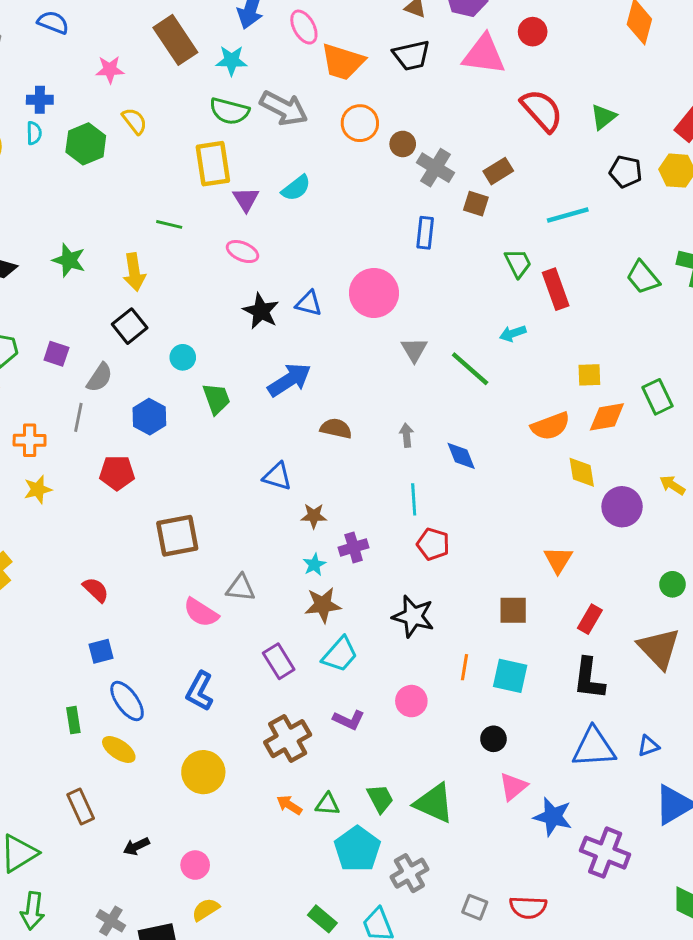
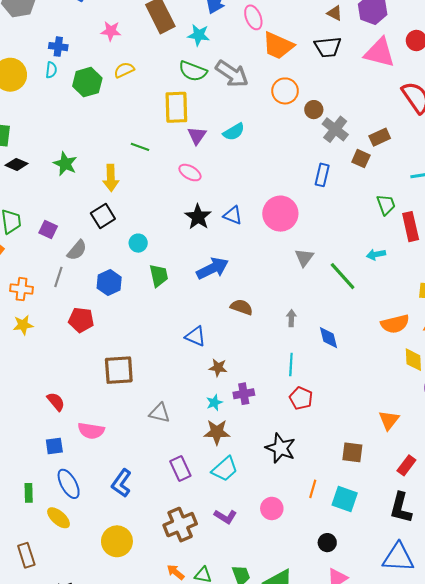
yellow semicircle: (135, 121) -> (124, 70), turned -84
pink semicircle: (201, 613) -> (91, 431), moved, turned -30

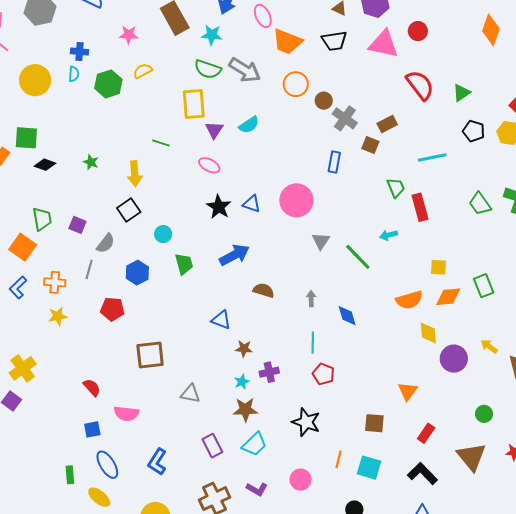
green star: (65, 164) -> (91, 162), size x0.7
black L-shape: (401, 508) -> (422, 474), turned 124

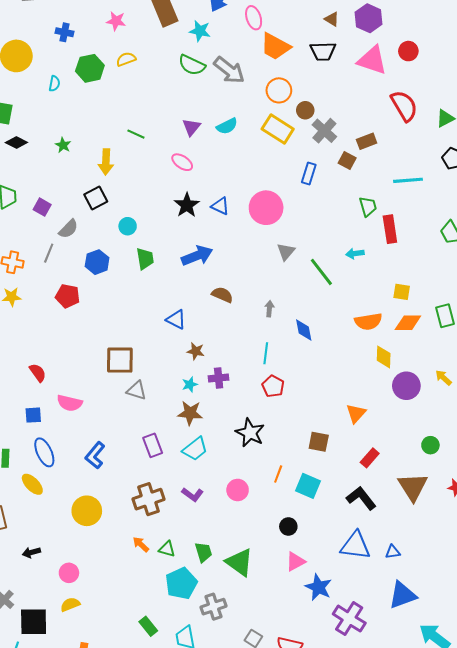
cyan semicircle: (74, 74) -> (54, 84), moved
yellow rectangle: (194, 104) -> (278, 129), moved, turned -60
brown square: (150, 355) -> (120, 360), moved

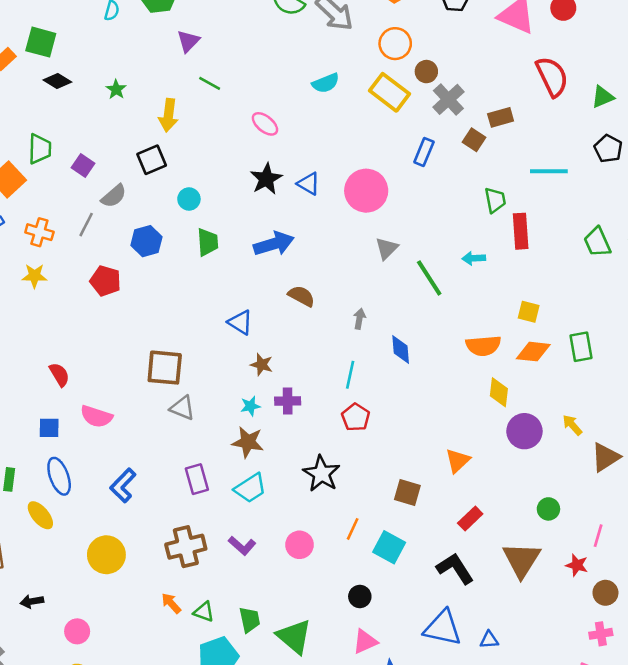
purple triangle: (191, 127) -> (188, 41), moved

